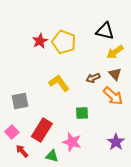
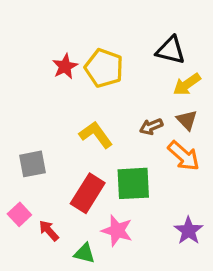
green square: (82, 113) -> (133, 183), size x1.6
red rectangle: (42, 130) -> (88, 193), moved
red arrow: (22, 151) -> (49, 231), moved

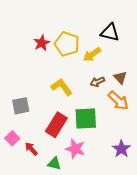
yellow arrow: (187, 84) -> (92, 54), moved

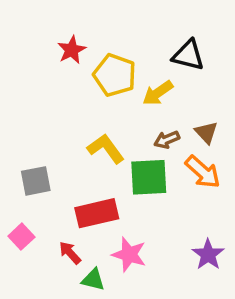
red star: (42, 43) -> (72, 50), moved
green square: (86, 118) -> (149, 177), moved
red rectangle: (56, 125) -> (97, 213), turned 45
red arrow: (31, 149) -> (70, 253), moved

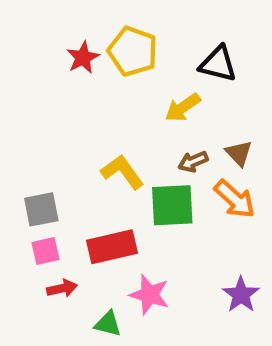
yellow pentagon: (115, 75) -> (133, 51), moved
pink square: (21, 237) -> (45, 251), moved, turned 30
red arrow: (70, 253) -> (62, 288), moved, turned 120

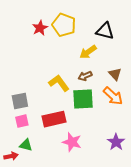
brown arrow: (193, 162) -> (85, 76), moved
red arrow: (62, 288) -> (11, 156), moved
green triangle: (108, 324) -> (26, 145), moved

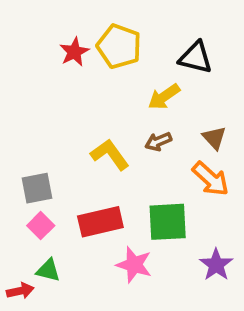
green square: (83, 99) -> (168, 222), moved
pink square: (22, 121) -> (41, 226), turned -32

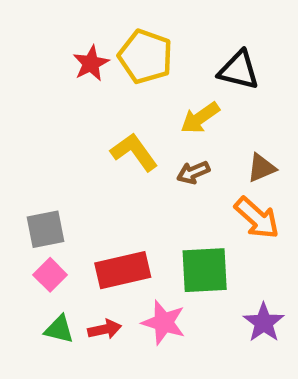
brown triangle: (214, 138) -> (261, 168), turned 50
yellow L-shape: (110, 155) -> (134, 152), moved
red arrow: (20, 291) -> (105, 329), moved

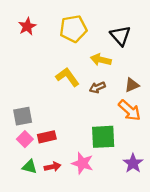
yellow pentagon: (145, 57) -> (73, 29), turned -30
red star: (91, 63) -> (27, 26), moved
black triangle: (239, 70) -> (120, 36), turned 35
yellow arrow: (200, 118) -> (101, 60), turned 48
red rectangle: (123, 270) -> (47, 137), moved, size x0.7

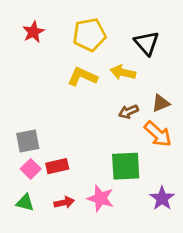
yellow L-shape: (67, 77) -> (82, 77), moved, turned -30
brown arrow: (97, 87) -> (129, 112), moved
green triangle: (30, 167) -> (25, 203), moved

